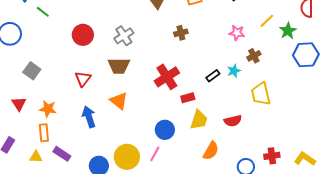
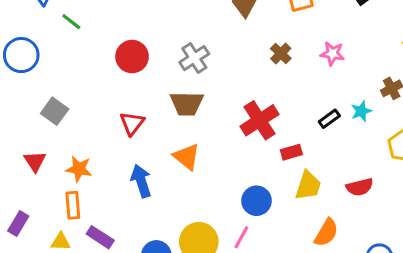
brown cross: (181, 33) -> (281, 54), turned -32
pink star: (237, 33) -> (332, 54), moved

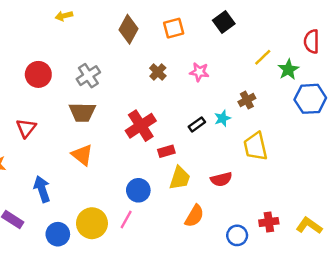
red triangle: (132, 123) -> (26, 128), moved
blue arrow: (141, 181) -> (42, 189), moved

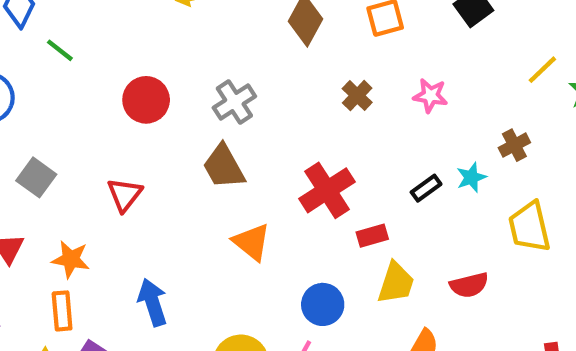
brown trapezoid: (82, 112) -> (224, 167), turned 60
orange triangle: (82, 155) -> (252, 242), moved

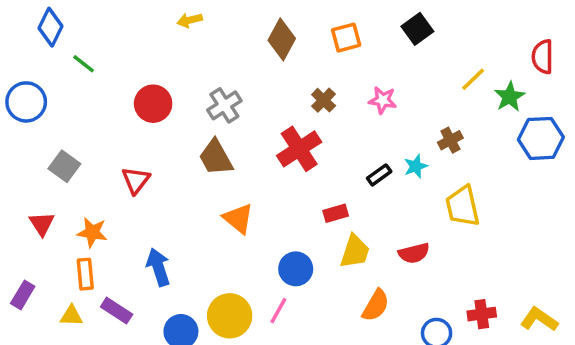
red cross: (327, 190) -> (299, 149), moved

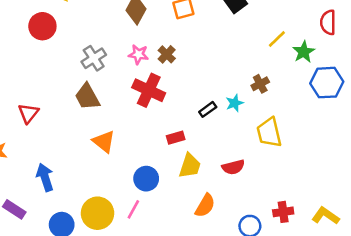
pink star: (383, 100) -> (138, 54), moved
red circle: (153, 104) -> (42, 26), moved
red cross: (299, 149) -> (149, 90), turned -32

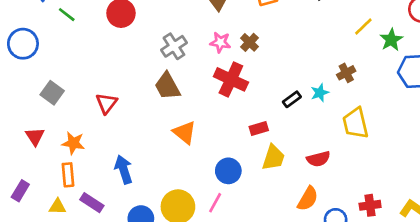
orange semicircle: (205, 206) -> (308, 199), moved

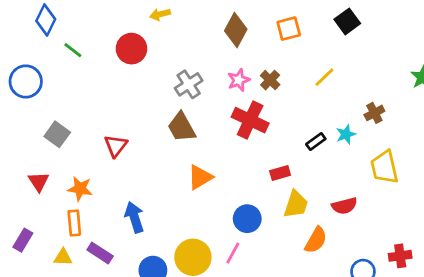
yellow line: (363, 26) -> (324, 77), moved
pink star: (220, 42) -> (239, 80), turned -30
orange triangle: (185, 132) -> (200, 177), turned 50
orange semicircle: (308, 199) -> (316, 240), moved

